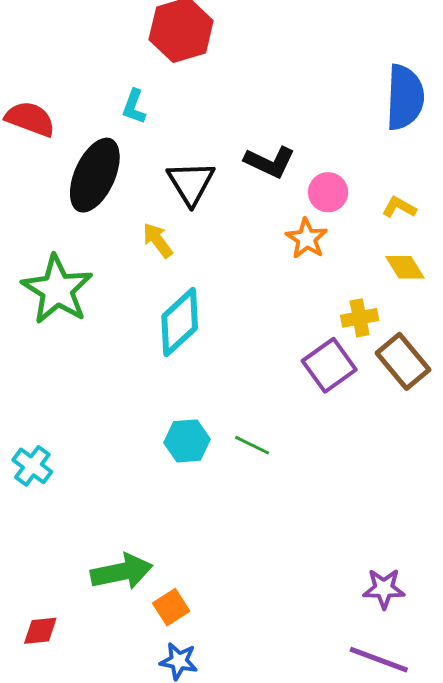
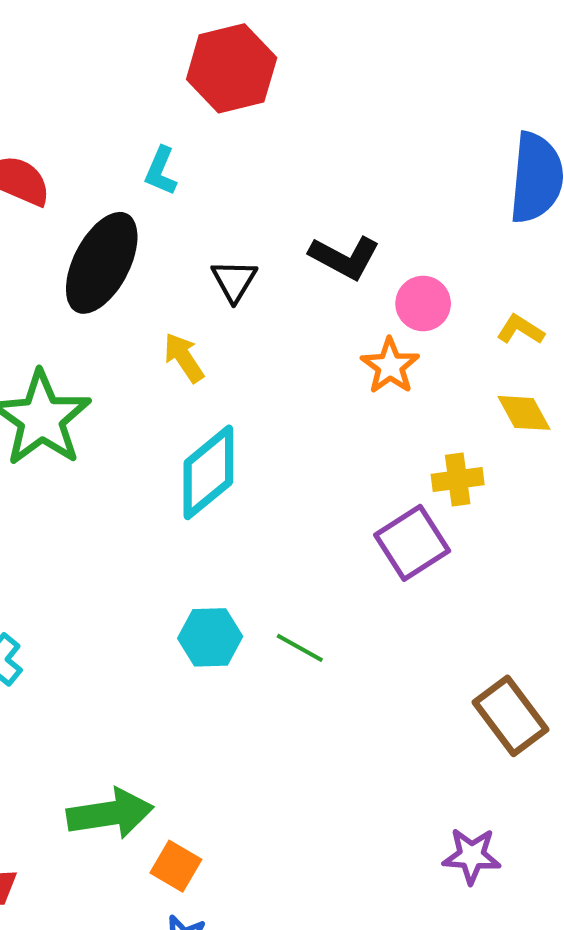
black triangle: (191, 183) -> (234, 281), size x0.7
brown rectangle: (403, 361) -> (511, 716), moved
orange square: (171, 607) -> (176, 866), turned -30

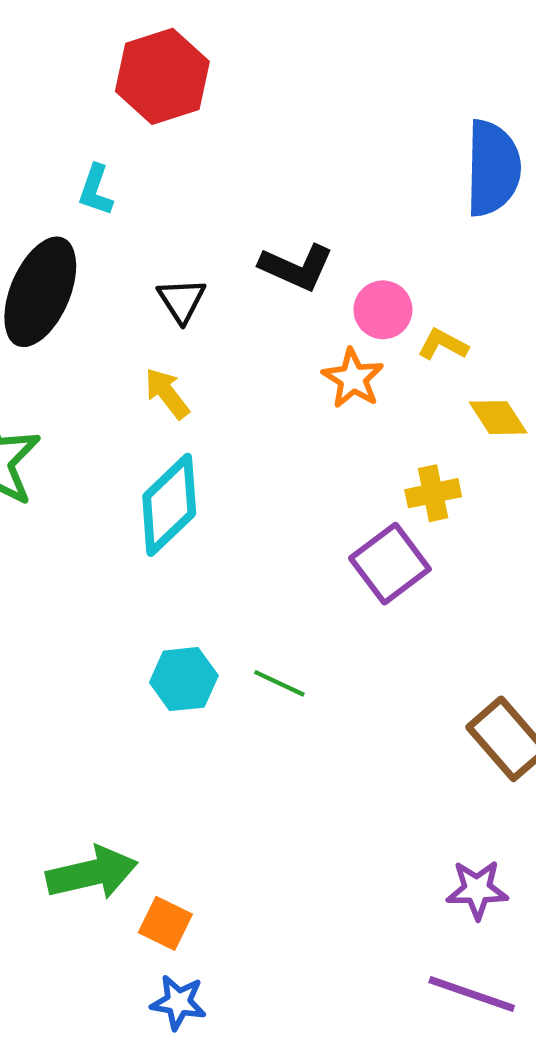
yellow L-shape: (520, 330) -> (443, 345), moved
yellow arrow: (184, 358) -> (167, 393), moved

